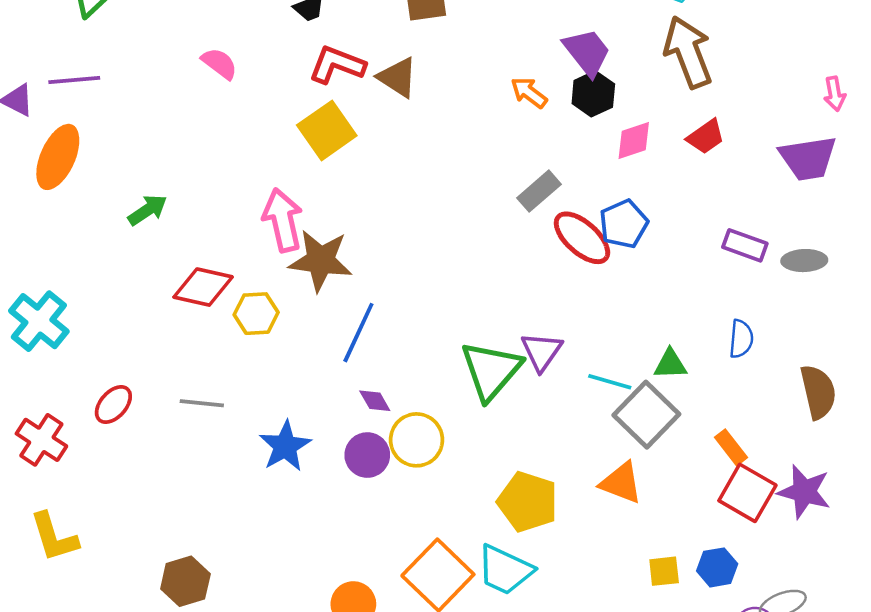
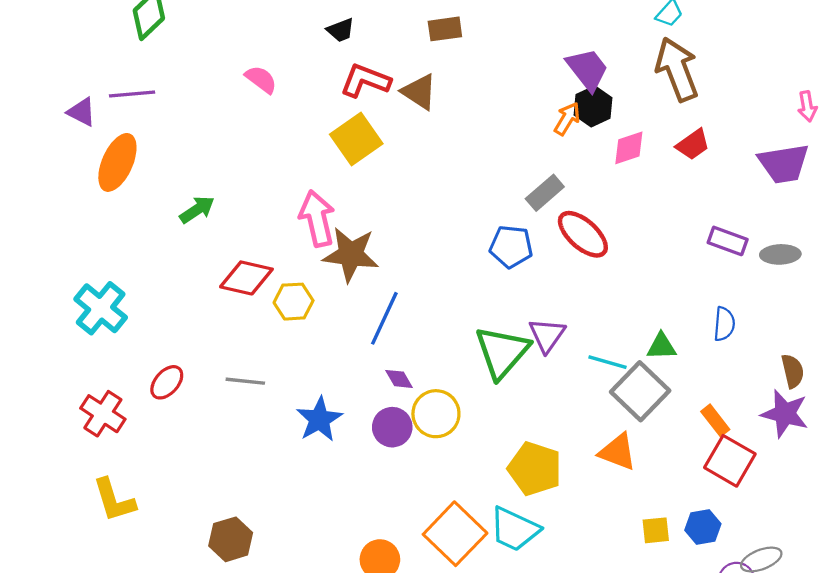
orange arrow: (529, 93) -> (567, 119), moved, turned 84
blue pentagon: (624, 224) -> (511, 247), moved, turned 30
brown semicircle: (818, 392) -> (793, 371), size x0.7
purple star: (804, 492) -> (785, 414), moved

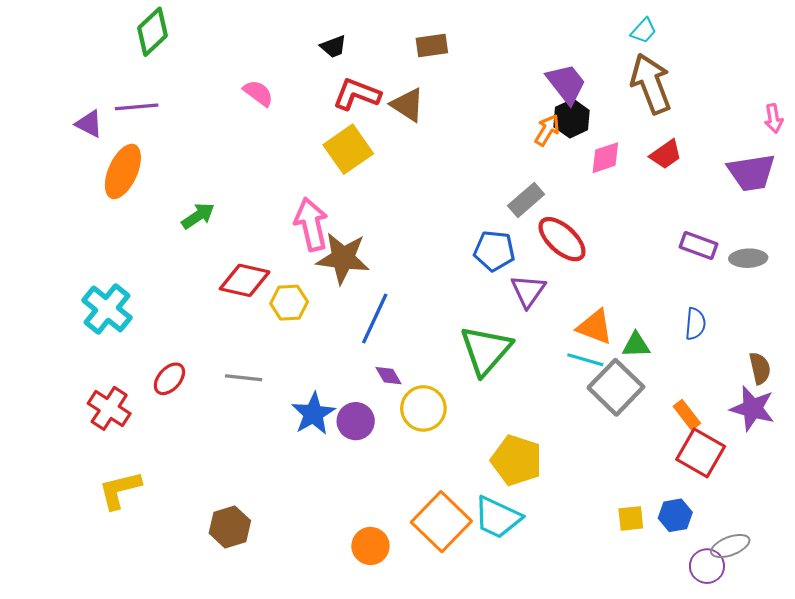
purple triangle: (547, 335) -> (528, 291), moved
purple circle: (392, 427) -> (356, 421), moved
orange triangle: (618, 452) -> (595, 327), moved
yellow L-shape: (114, 500) -> (120, 490), turned 93

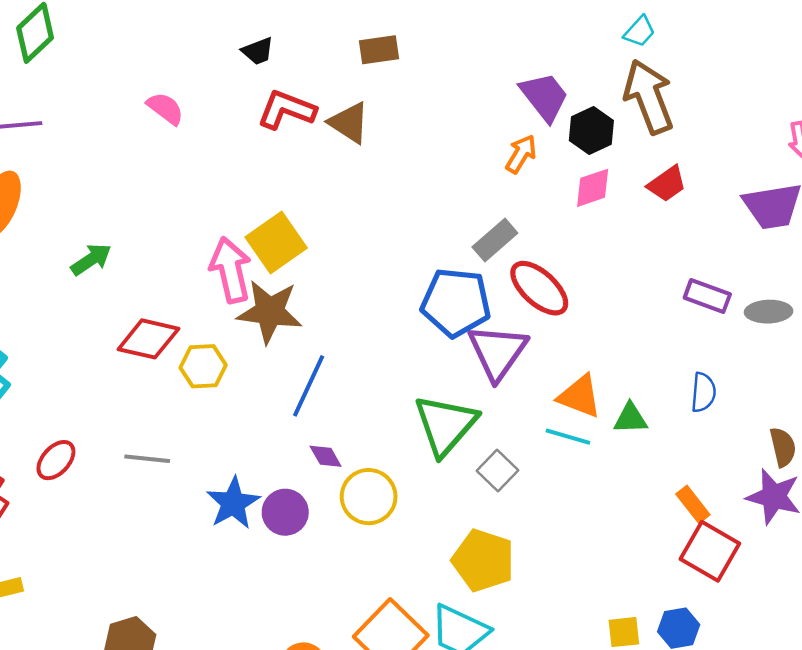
black hexagon: (572, 119) -> (591, 131), moved
yellow square: (348, 149) -> (276, 243), moved
blue pentagon: (494, 251) -> (456, 302), size x1.4
purple triangle: (528, 291) -> (498, 352), size x1.4
gray square: (616, 387) -> (498, 471), moved, size x0.6

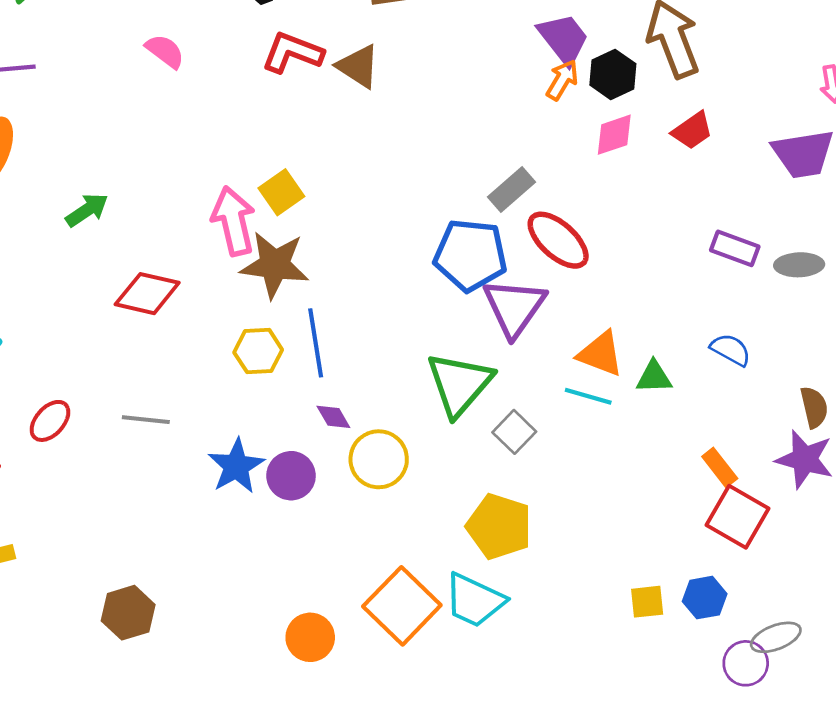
orange arrow: (521, 154) -> (562, 80), moved
yellow square: (276, 243) -> (281, 192), size x0.7
yellow hexagon: (203, 366) -> (258, 351), moved
blue line: (309, 386) -> (316, 343), turned -34
blue semicircle: (703, 392) -> (731, 350), turned -66

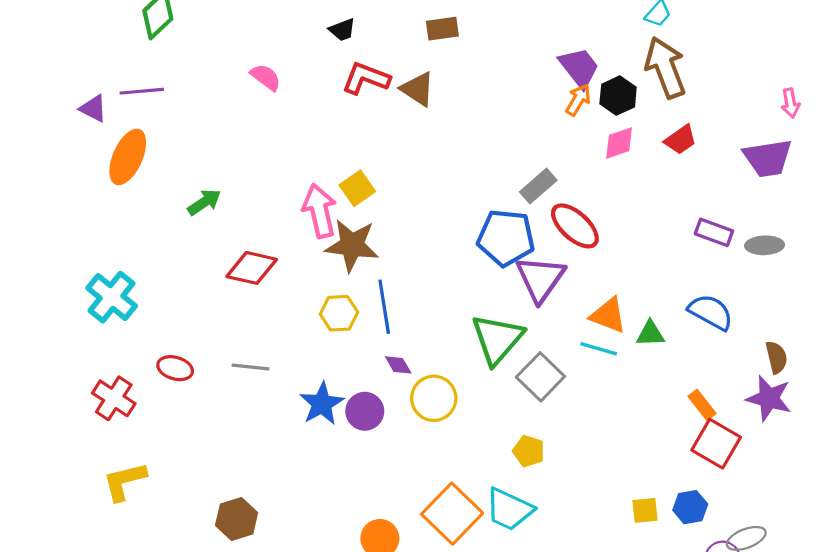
blue semicircle: (731, 350) -> (711, 312), size x1.4
red ellipse: (50, 421) -> (175, 368), turned 64
gray square: (514, 432) -> (540, 377), size x1.4
yellow pentagon: (499, 526) -> (529, 451), size x0.6

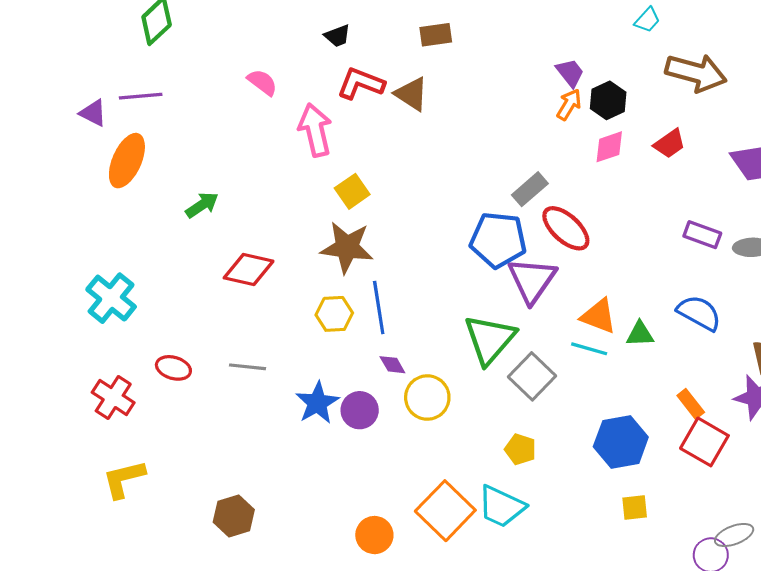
purple trapezoid: (579, 67) -> (570, 73), size x0.7
brown arrow: (665, 67) -> (696, 73), moved, turned 126
pink arrow: (320, 211) -> (315, 130), moved
blue hexagon: (690, 507) -> (621, 442), moved, size x1.6

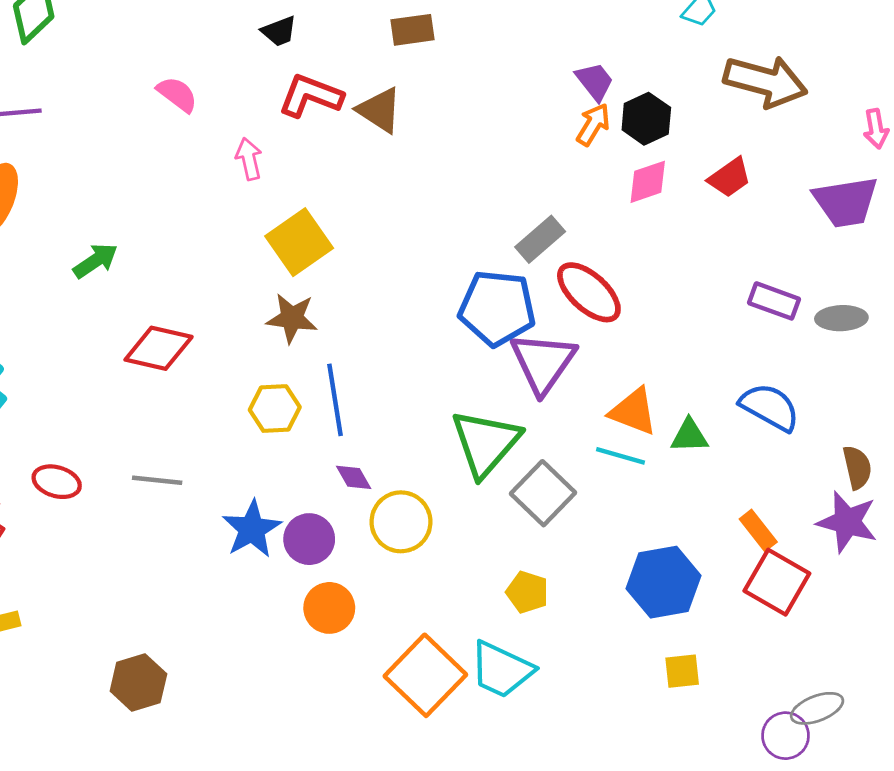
pink arrow: (315, 130) -> (249, 159), size x0.6
yellow square: (352, 191) -> (299, 242), size x1.4
brown star: (347, 247) -> (292, 318), size x0.7
orange circle: (374, 535) -> (329, 608), moved

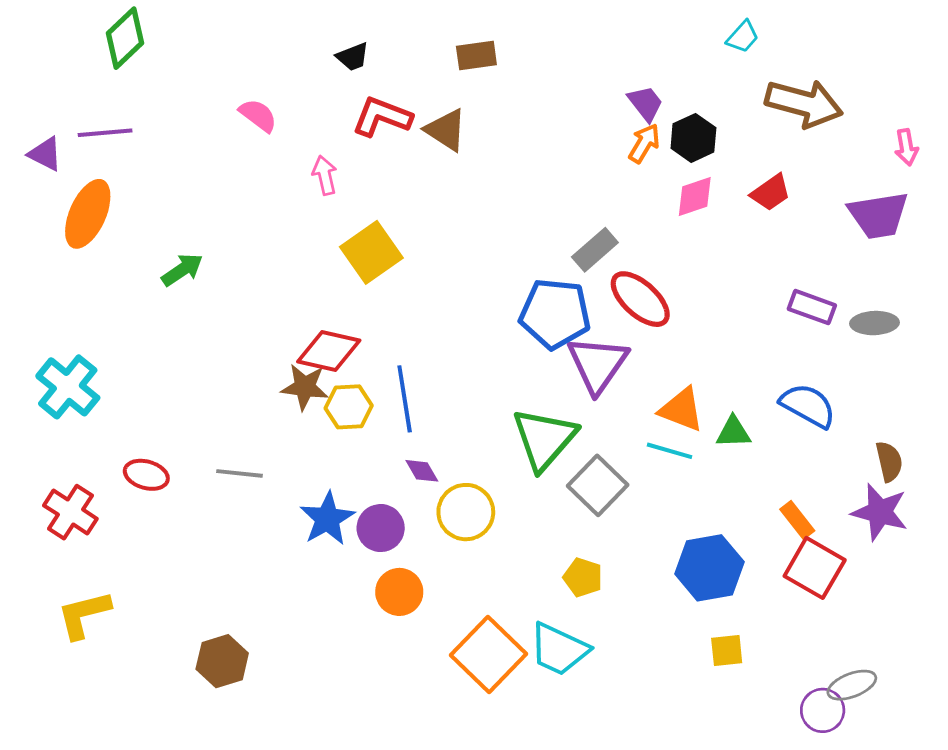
brown star: (292, 318) -> (305, 387), moved
red diamond: (159, 348) -> (329, 351), moved

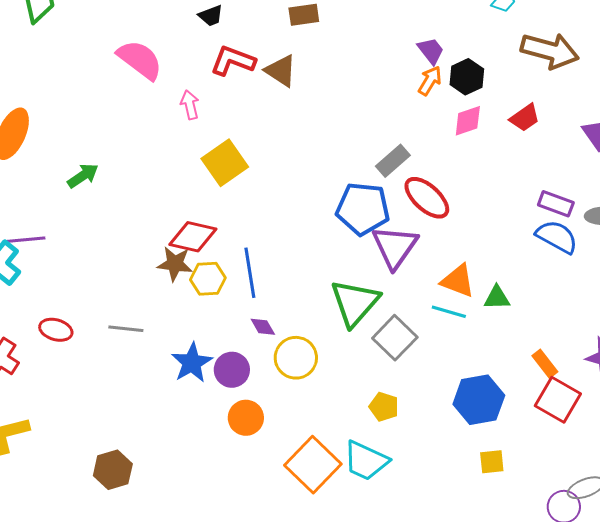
pink semicircle: (258, 115) -> (140, 60), size x1.6
purple line: (105, 133) -> (25, 240), moved
blue semicircle: (808, 406) -> (557, 237), moved

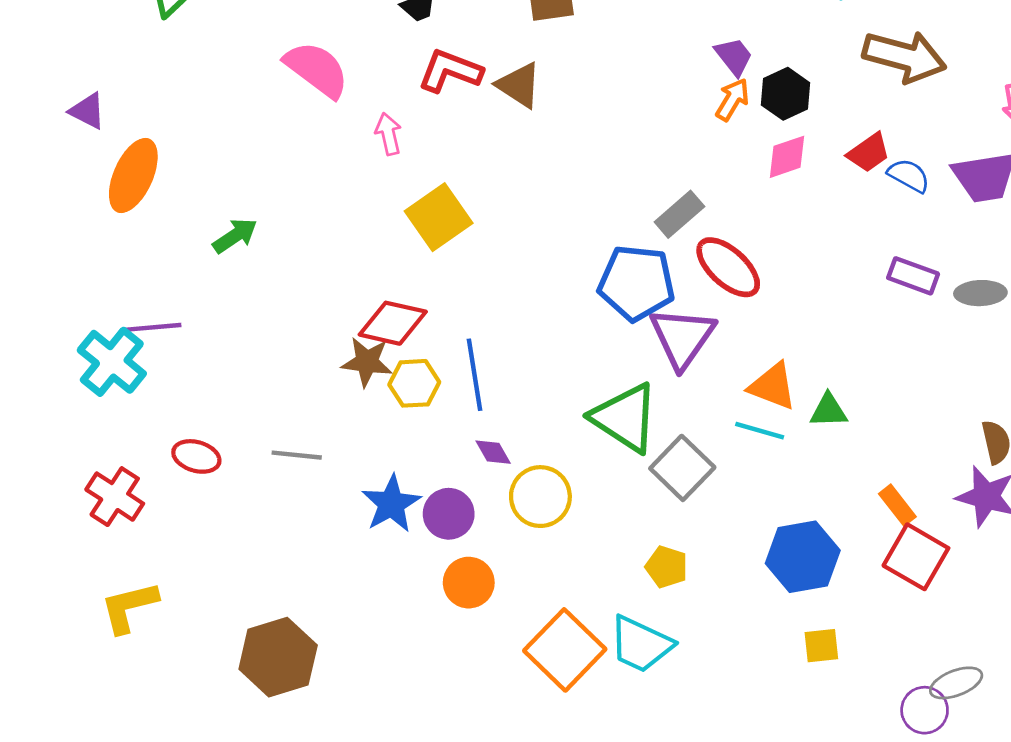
blue semicircle: (557, 237) -> (909, 175), moved, size x0.7
green triangle: (355, 303) -> (625, 418), turned -38
brown hexagon: (113, 470) -> (278, 657), size x1.4

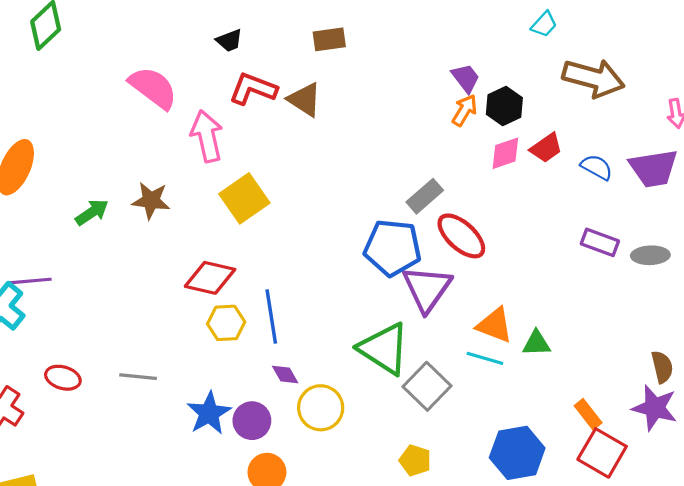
pink arrow: (388, 134) -> (207, 136), size x1.6
red trapezoid: (869, 153) -> (546, 148), moved
brown star: (367, 362) -> (151, 200), moved

